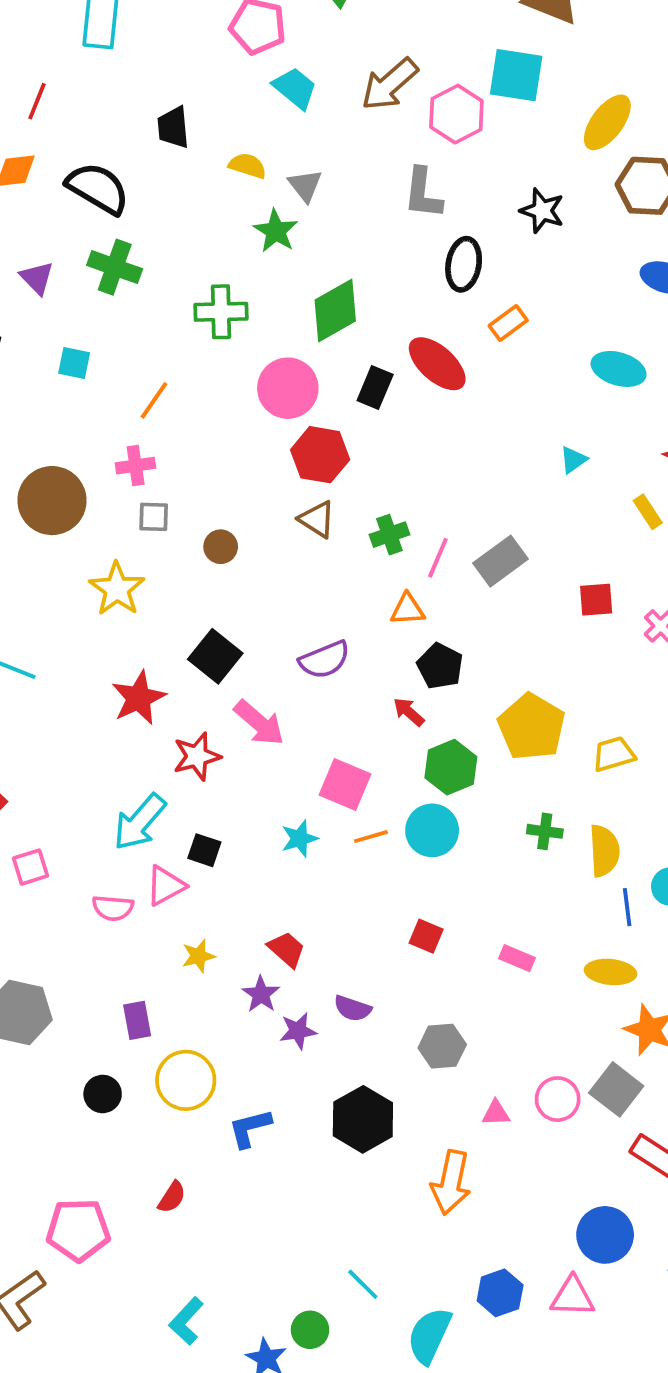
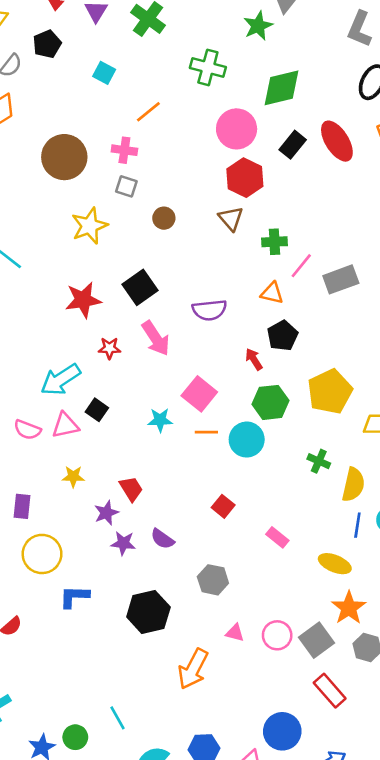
red star: (197, 756) -> (109, 348), size x0.7

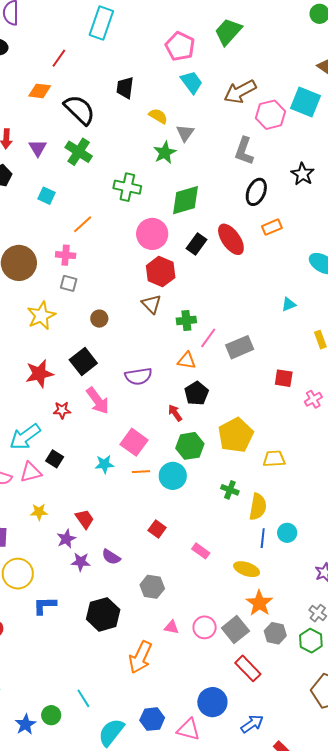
brown circle: (164, 218) -> (99, 319), moved

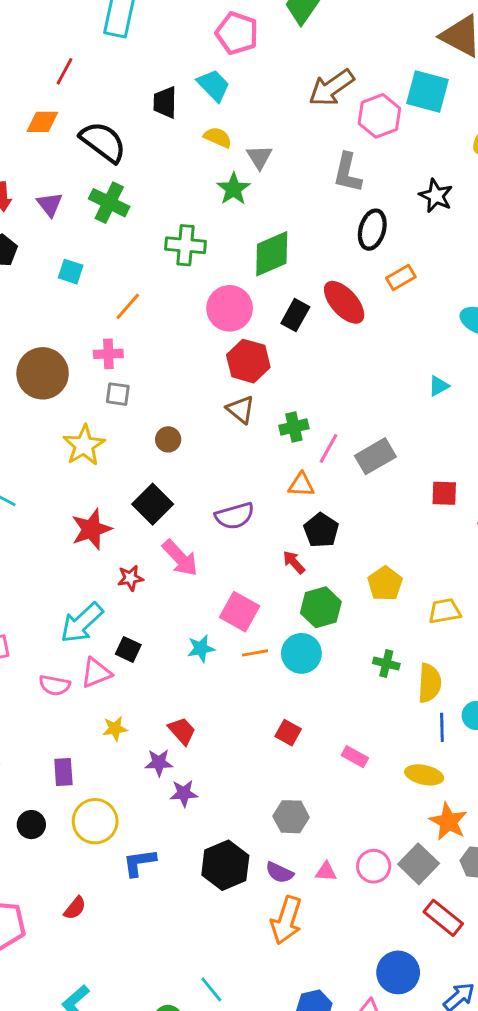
cyan trapezoid: (192, 82) -> (214, 85), moved
yellow pentagon: (236, 435) -> (385, 584), size x0.7
purple star: (66, 539) -> (159, 763), turned 30
purple semicircle: (111, 557) -> (279, 873), moved

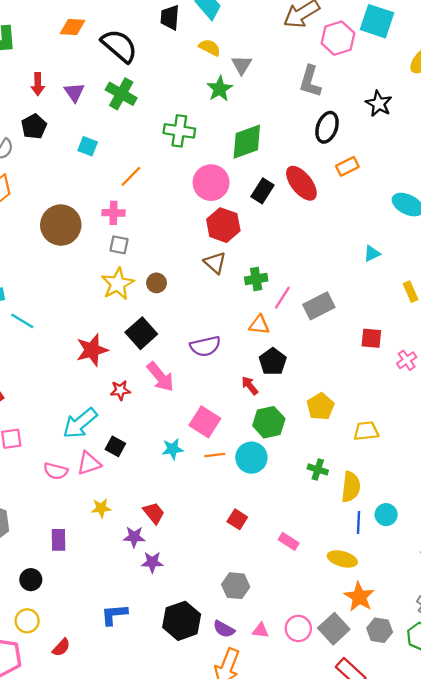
yellow star: (84, 445) -> (118, 284), moved
yellow circle: (95, 821) -> (27, 621), moved, size x0.7

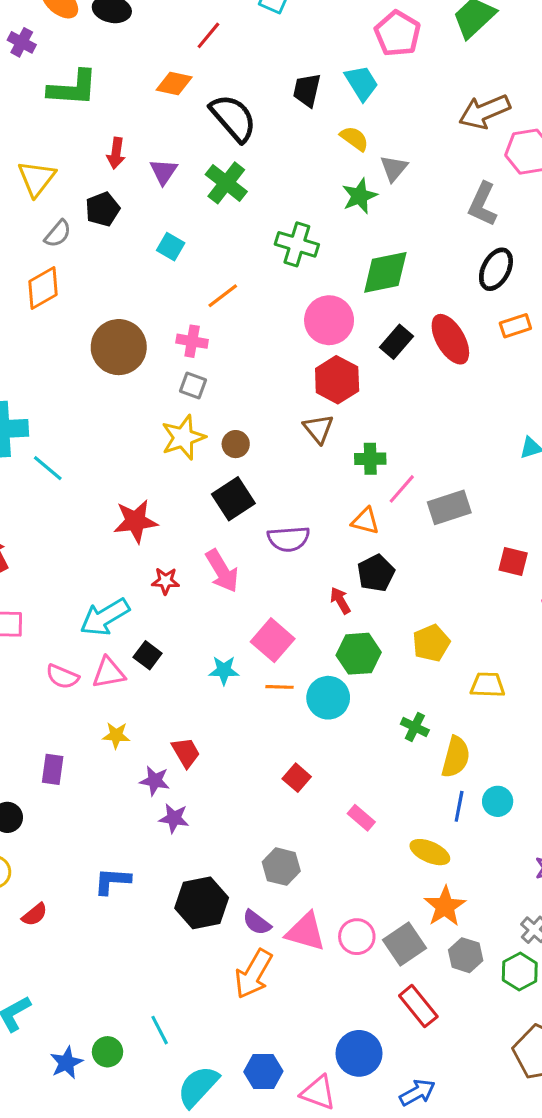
black square: (141, 333) -> (233, 499), moved
pink triangle: (261, 630) -> (306, 932), size x1.8

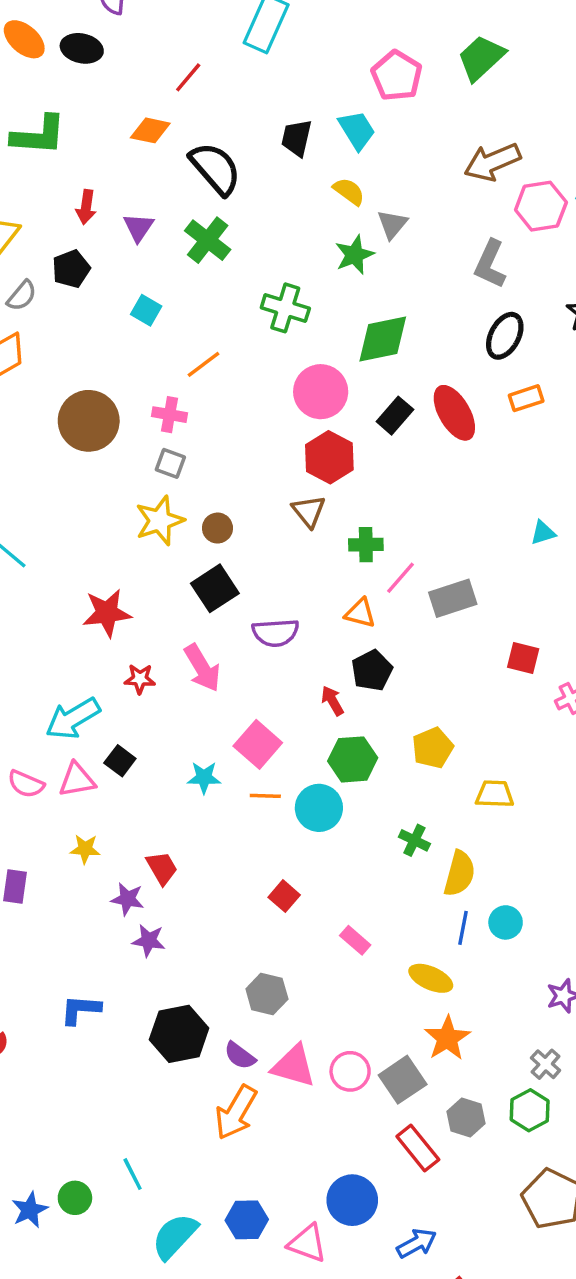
gray hexagon: (466, 955) -> (466, 1117), moved

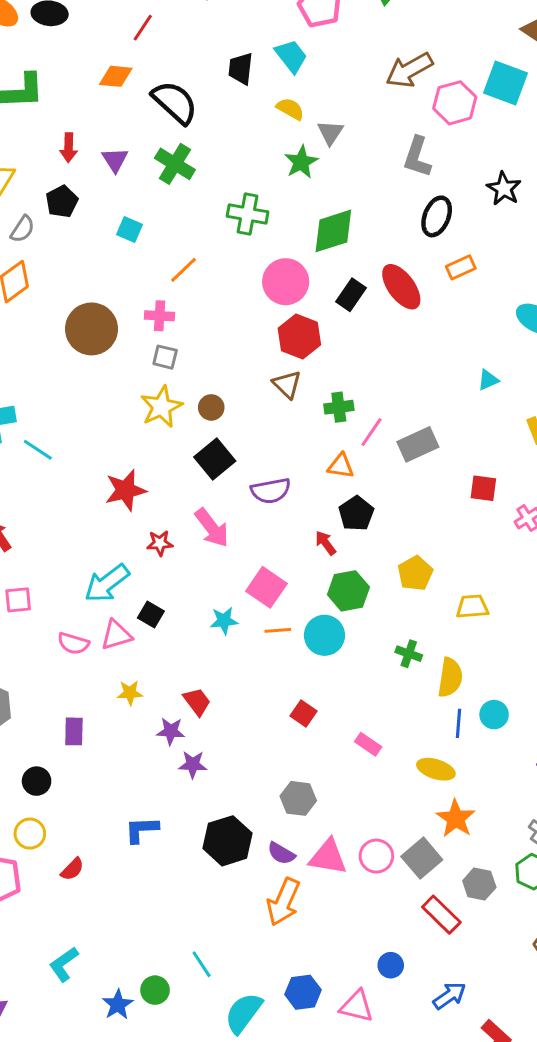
blue circle: (352, 1200) -> (391, 965), size x0.6

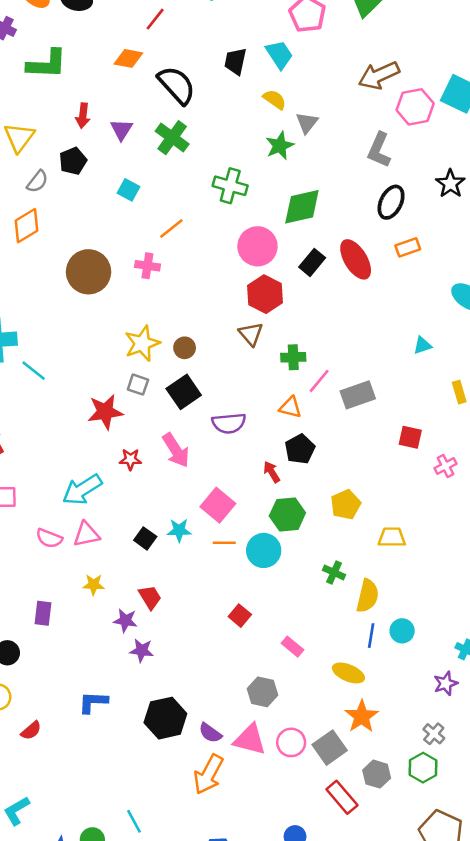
gray square: (165, 357) -> (138, 385), moved
black square: (151, 615) -> (145, 538), moved
gray hexagon: (298, 798) -> (262, 692), moved

